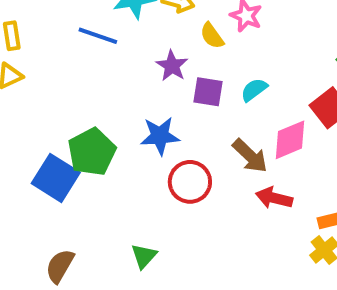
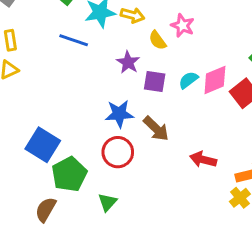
pink diamond: (290, 140) -> (215, 80), moved
green pentagon: (92, 152) -> (69, 174), moved
brown arrow: (250, 156) -> (156, 129), moved
red circle: (190, 182) -> (118, 152), moved

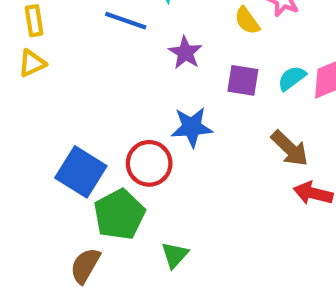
purple star: (128, 62) -> (185, 53), moved
brown arrow: (156, 129) -> (290, 148), moved
red circle: (118, 152) -> (149, 163), moved

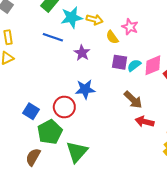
purple square: (243, 80) -> (120, 62), moved
blue square: (81, 172) -> (31, 111), size x0.7
green triangle: (175, 255) -> (77, 152), size x1.6

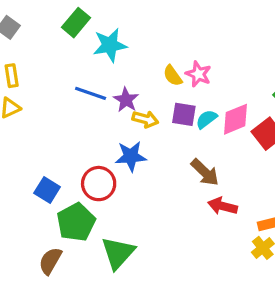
yellow arrow: (95, 20) -> (145, 119), moved
pink star: (130, 27) -> (198, 74), moved
blue line: (53, 37) -> (91, 93), moved

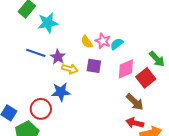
cyan semicircle: (206, 119) -> (117, 44), moved
brown arrow: (205, 172) -> (135, 102), moved
red arrow: (223, 206) -> (135, 123), moved

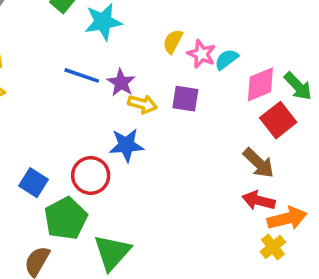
yellow semicircle: (87, 42) -> (173, 41), moved, turned 64
pink diamond: (126, 69) -> (260, 84), moved

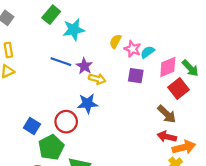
purple square: (185, 99) -> (136, 76), moved

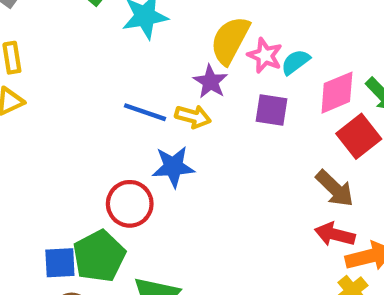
yellow semicircle: (115, 41) -> (230, 40), size x1.6
blue line: (61, 62) -> (145, 112), moved
purple star: (84, 66) -> (210, 82), moved
blue square: (32, 126) -> (60, 263), moved, turned -35

